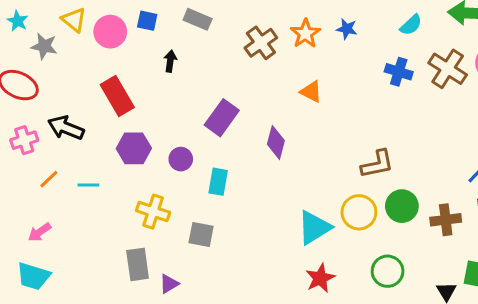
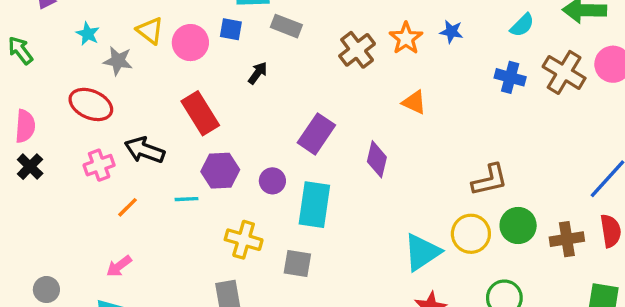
black arrow: (170, 61) -> (258, 73), turned 30
cyan rectangle: (218, 182) -> (314, 205), size x1.5
cyan line: (88, 185) -> (186, 199), moved

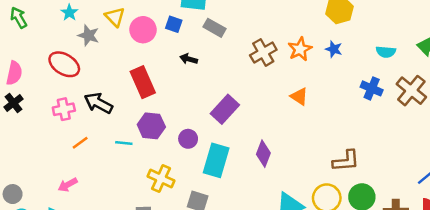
cyan semicircle: (522, 25) -> (386, 52), turned 42
black arrow: (258, 73) -> (189, 59), turned -119
purple diamond: (377, 159) -> (263, 154), moved

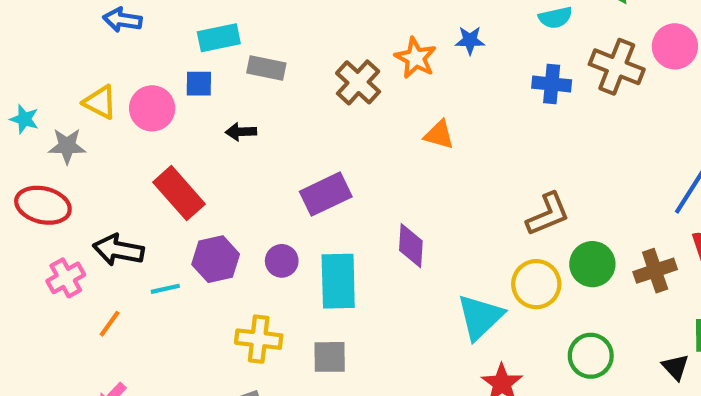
purple rectangle: (225, 109) -> (326, 194), turned 40
cyan line: (124, 143) -> (165, 289), moved

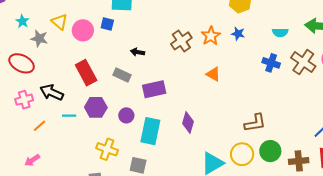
gray rectangle: (266, 68) -> (122, 75), moved
black arrow: (241, 132) -> (138, 52), moved

